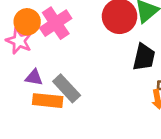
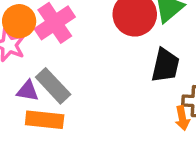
gray rectangle: (67, 88) -> (53, 86), moved

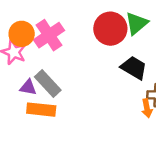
black trapezoid: (165, 65) -> (134, 68), turned -72

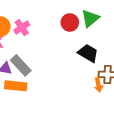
red circle: (110, 29) -> (70, 22), size x0.7
pink cross: (49, 35) -> (22, 28), size x0.7

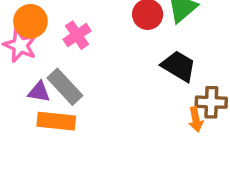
pink cross: (22, 28) -> (77, 35), moved

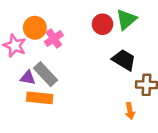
orange circle: (30, 21) -> (35, 28), moved
orange arrow: (196, 119) -> (130, 111), moved

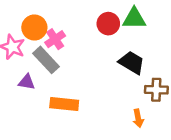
green triangle: (126, 19) -> (134, 18), turned 40
gray rectangle: (46, 74) -> (46, 60), moved
orange rectangle: (40, 98) -> (64, 104), moved

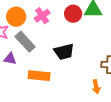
pink cross: (55, 39) -> (42, 16), moved
black trapezoid: (132, 63) -> (64, 52), moved, turned 135

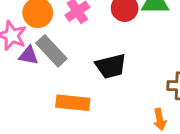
purple triangle: (10, 59) -> (29, 55), moved

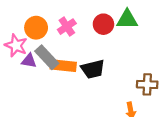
orange rectangle: (73, 103) -> (63, 66), moved

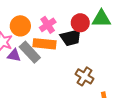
orange rectangle: (63, 66) -> (45, 44), moved
black trapezoid: (93, 69) -> (71, 37), moved
brown cross: (147, 84) -> (84, 76), moved, turned 30

